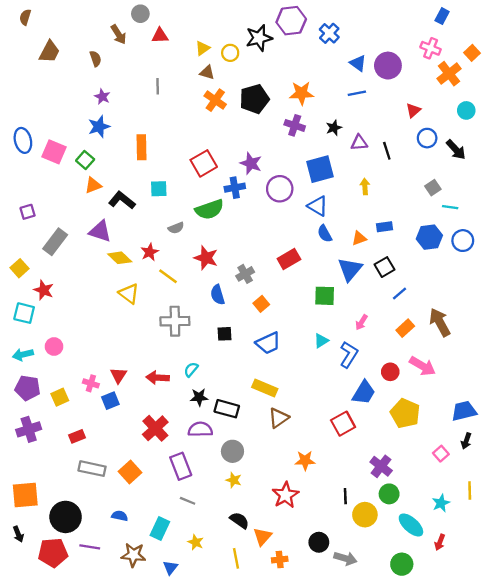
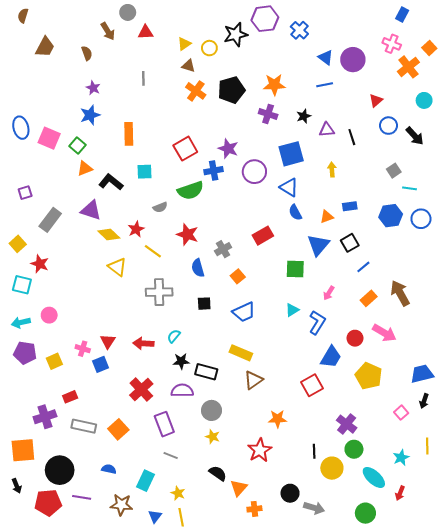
purple cross: (29, 429) -> (45, 417), moved
yellow line: (236, 558) -> (181, 517), moved

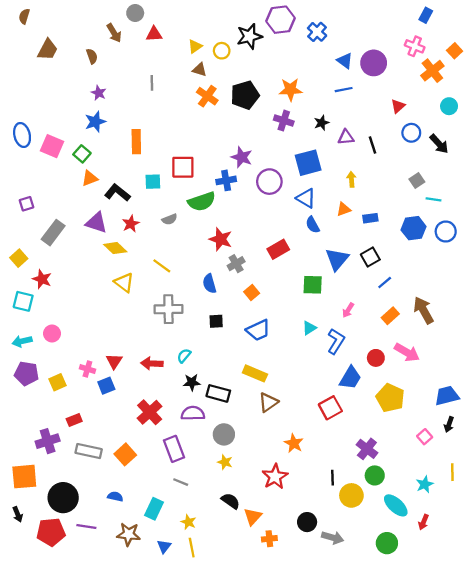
red square: (185, 149) -> (183, 167), moved, turned 30
orange triangle: (327, 217) -> (344, 209), moved
red star: (136, 229) -> (131, 224), moved
red star: (187, 234) -> (221, 239), moved
orange star: (277, 419) -> (294, 443), turned 30

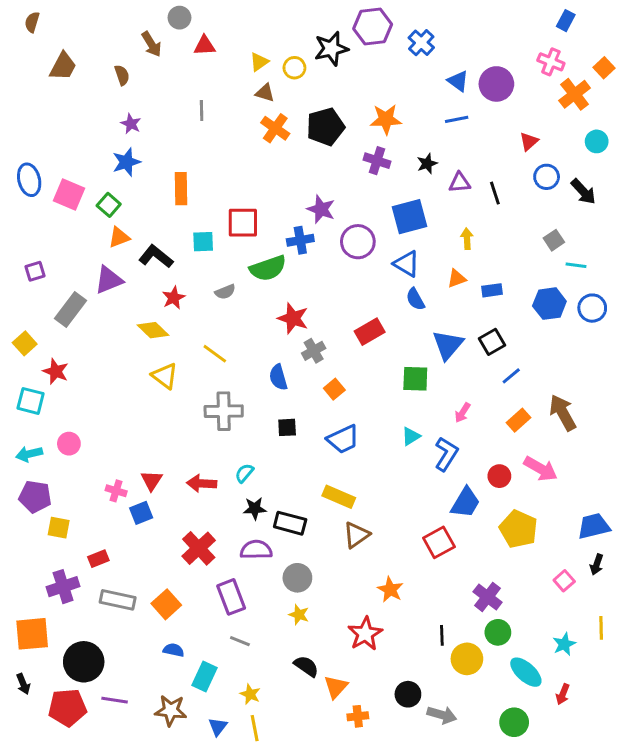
purple triangle: (96, 223) -> (109, 280), moved, turned -40
yellow square: (58, 382) -> (59, 528), moved, turned 35
blue semicircle: (115, 497) -> (174, 650), moved

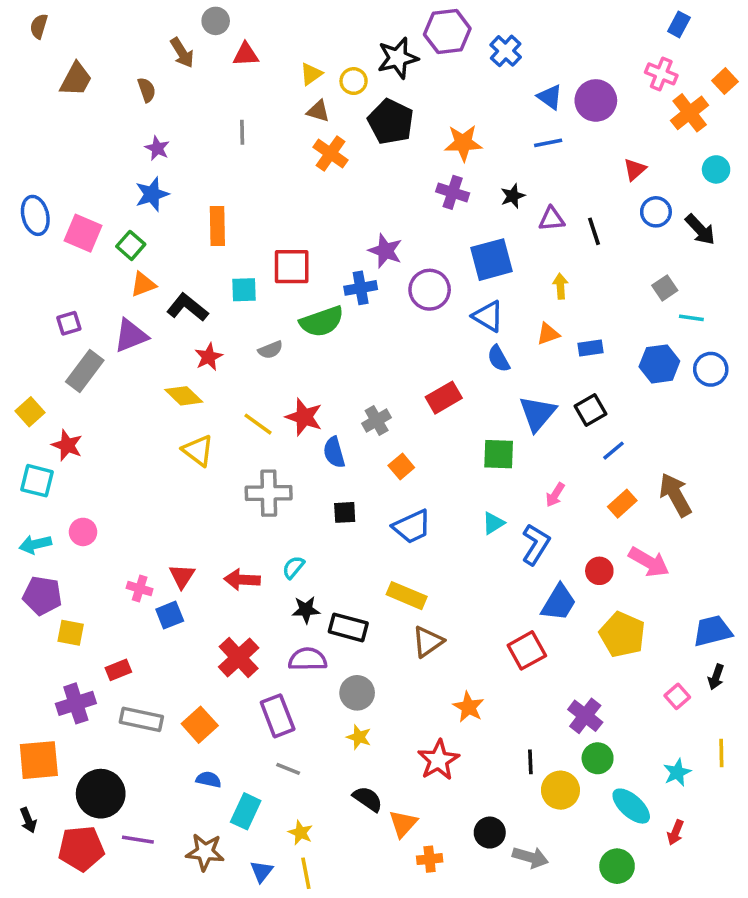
black pentagon: (325, 127) -> (391, 122), moved, turned -30
purple square: (35, 271) -> (69, 323), moved
red star: (293, 318) -> (304, 417), moved

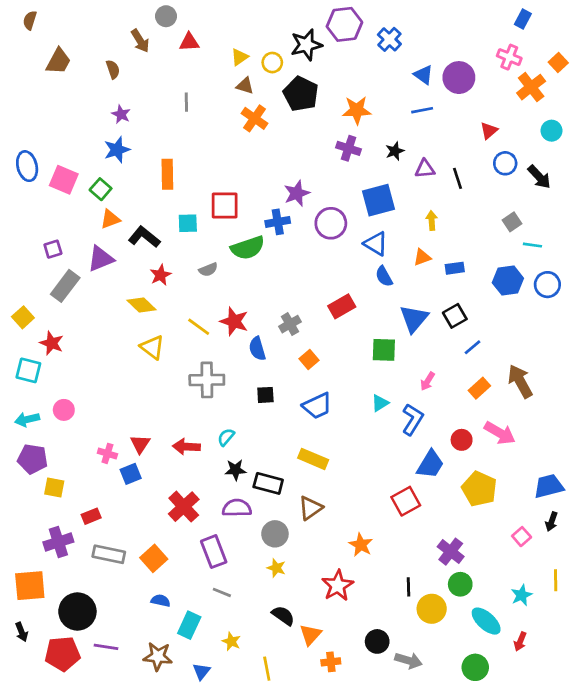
purple star: (385, 251) -> (297, 193), turned 30
brown triangle: (428, 642) -> (310, 508), moved
yellow line: (306, 873) -> (267, 669), moved

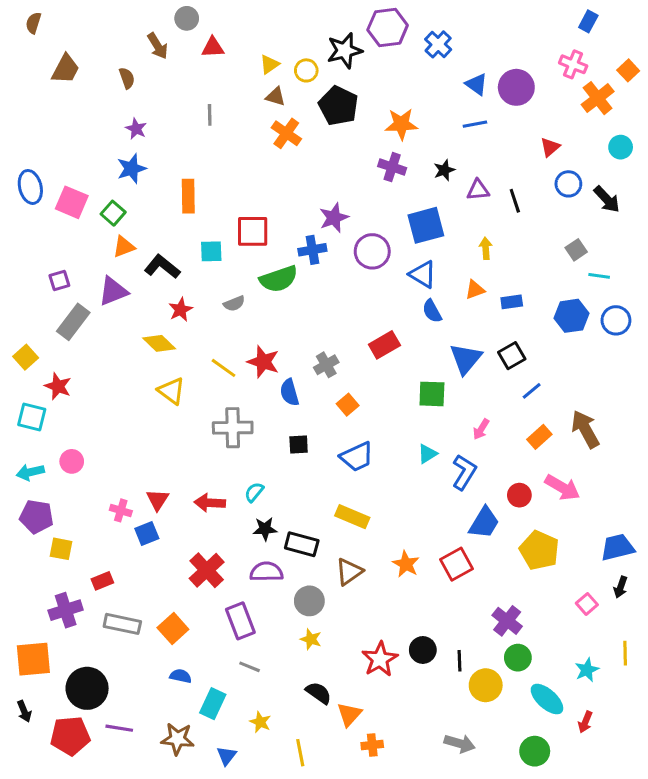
orange star: (361, 545) -> (406, 564), moved
black circle: (377, 641) -> (423, 650), moved

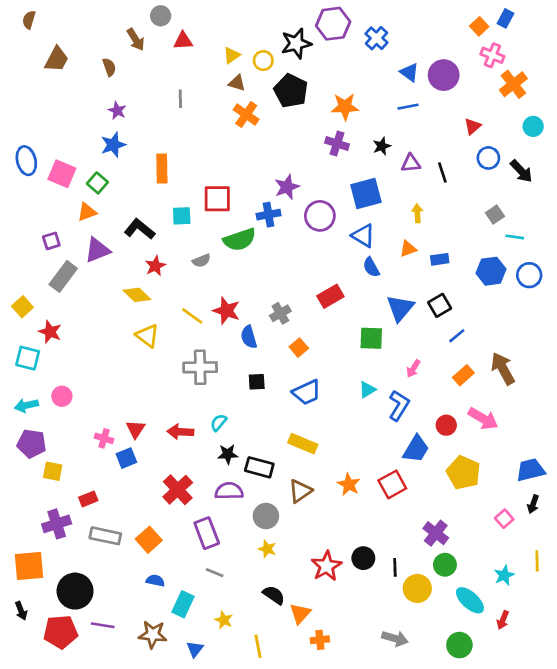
orange square: (628, 70) -> (479, 26), moved
orange triangle: (124, 247) -> (87, 212), moved

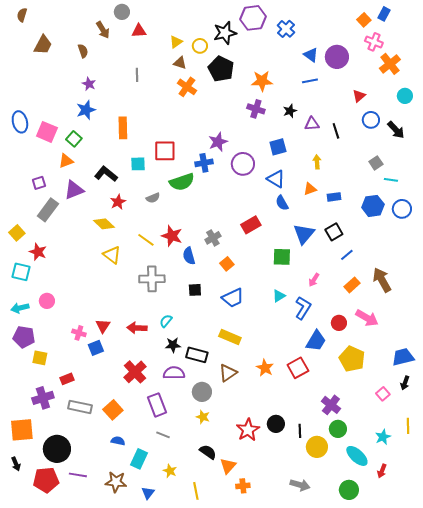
blue square: (366, 194) -> (278, 147), size x0.7

